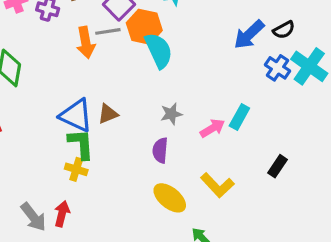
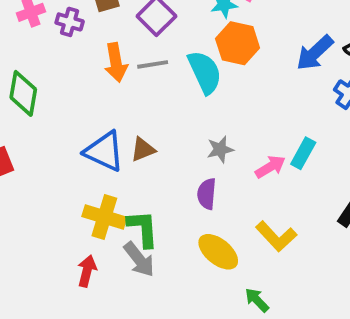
orange hexagon: (144, 27) -> (238, 43), moved
gray line: (108, 31) -> (153, 64), moved
green L-shape: (81, 144) -> (143, 229), moved
yellow cross: (76, 169) -> (104, 217), size x1.5
gray arrow: (33, 217) -> (139, 259), moved

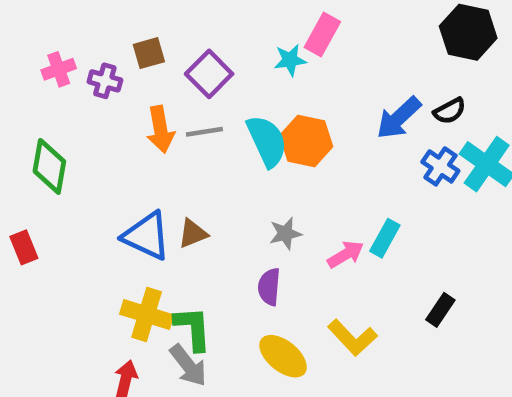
orange hexagon: (238, 43) -> (306, 141), moved

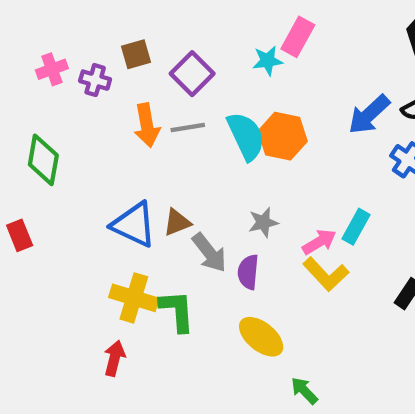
yellow L-shape: (352, 338) -> (326, 274), moved
gray arrow: (188, 365) -> (209, 253), moved

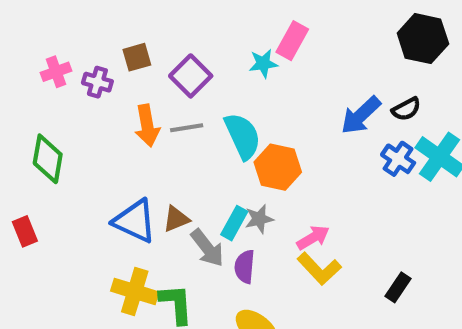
orange hexagon: (283, 136) -> (278, 167), moved
cyan rectangle: (356, 227) -> (234, 223), moved

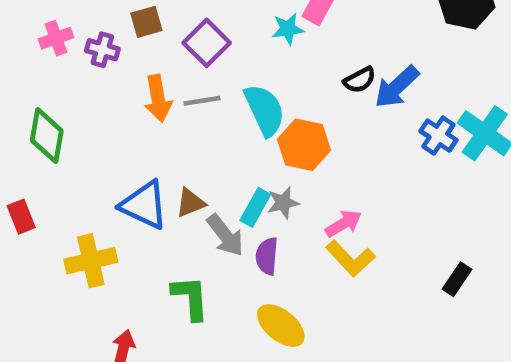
black semicircle: (406, 109) -> (360, 80), moved
black rectangle: (398, 287) -> (457, 279), moved
yellow cross: (135, 291) -> (91, 261), moved, turned -30

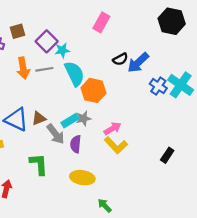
cyan star: (288, 29) -> (62, 50), moved
cyan rectangle: (255, 207) -> (70, 121), turned 30
yellow ellipse: (281, 326) -> (82, 178), turned -30

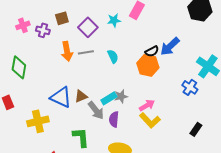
cyan star: (62, 50) -> (114, 20), moved
black semicircle: (120, 59) -> (152, 51), moved
cyan semicircle: (75, 74) -> (113, 56), size x0.6
blue cross: (158, 86) -> (190, 87), moved
orange hexagon: (94, 90) -> (148, 65), moved

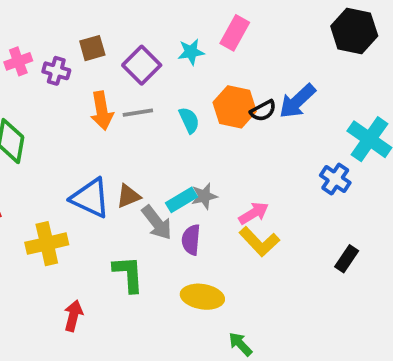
orange hexagon: (148, 65) -> (235, 107), moved

